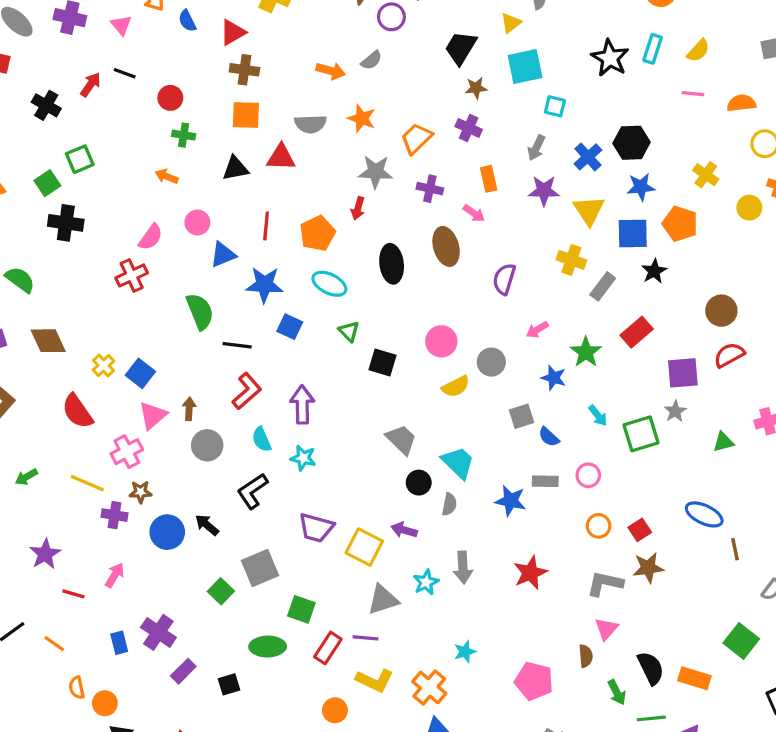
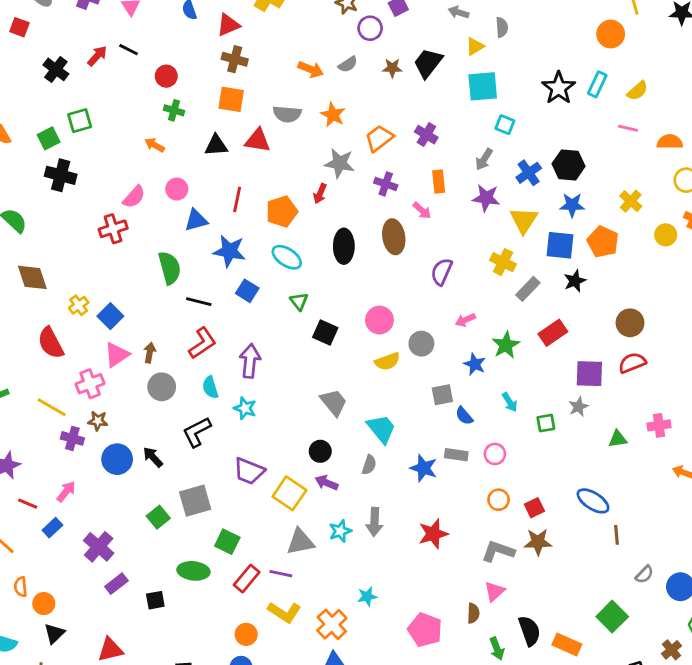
brown star: (476, 88) -> (392, 68), moved
green square: (641, 434) -> (546, 423), size x0.6
black circle: (419, 483) -> (320, 451), moved
blue rectangle: (119, 643) -> (52, 528), moved, turned 54

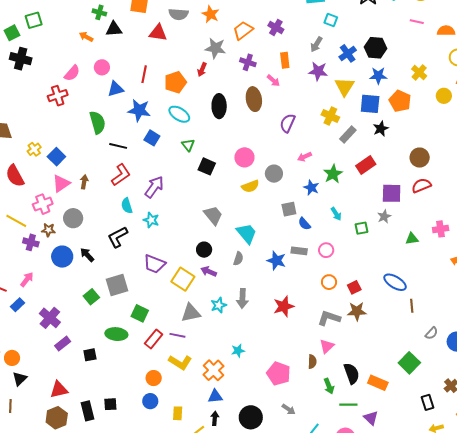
black triangle: (216, 145) -> (114, 29), moved
purple arrow: (250, 361) -> (154, 187), turned 30
gray circle: (162, 387) -> (73, 218), moved

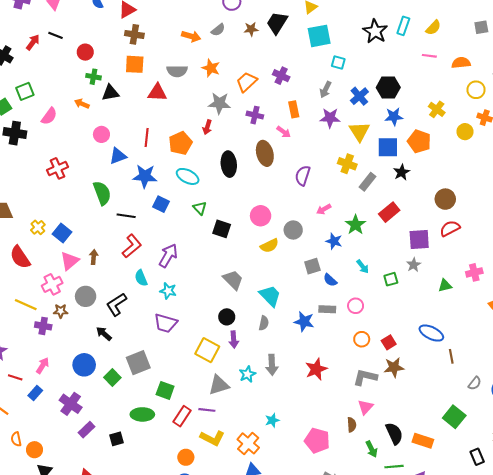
pink semicircle: (72, 73) -> (49, 116), moved
black L-shape: (118, 237) -> (116, 304), moved
blue circle: (62, 257) -> (84, 365), moved
purple trapezoid: (154, 264) -> (166, 323), moved
purple arrow: (209, 271) -> (234, 340), turned -112

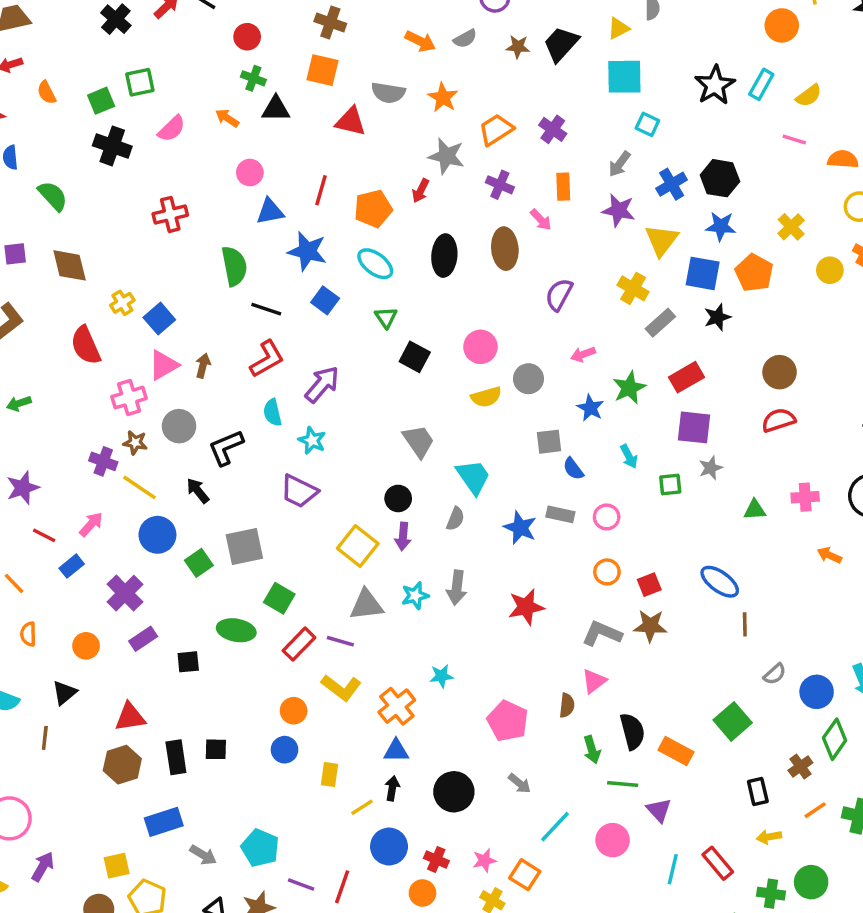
purple square: (419, 240) -> (694, 427), moved
yellow line: (26, 305) -> (140, 487), moved
orange circle: (34, 450) -> (86, 646), moved

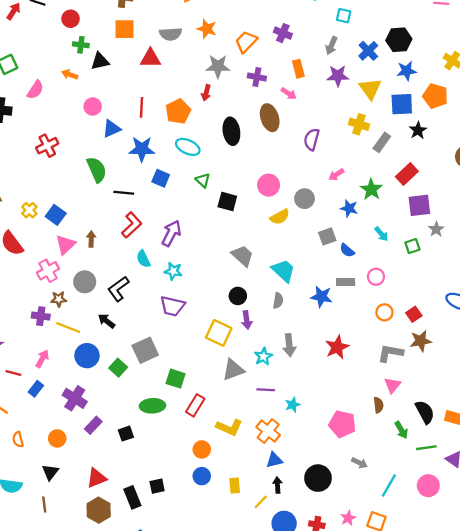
purple line: (340, 641) -> (266, 390), moved

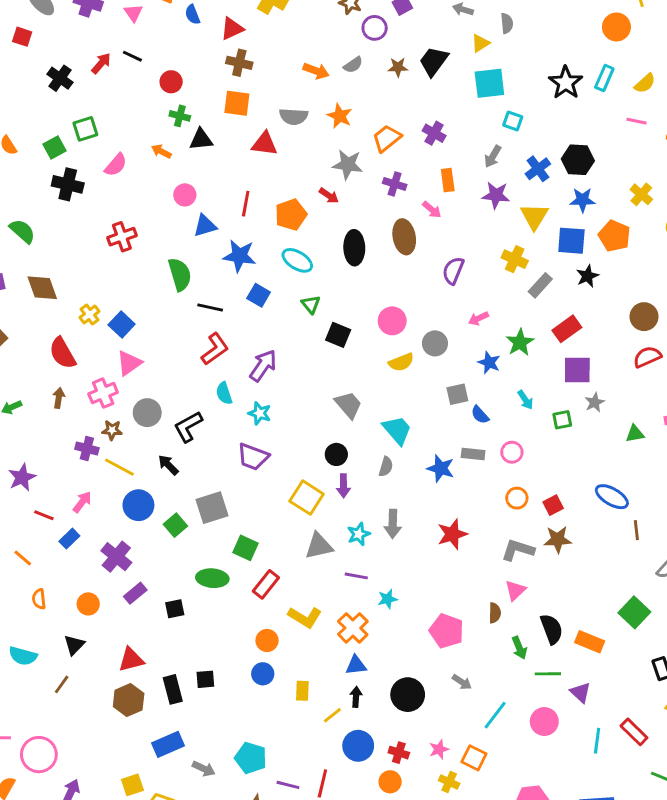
red arrow: (206, 93) -> (329, 196), turned -77
brown arrow: (91, 239) -> (59, 398), moved
brown line: (44, 504) -> (62, 684), turned 35

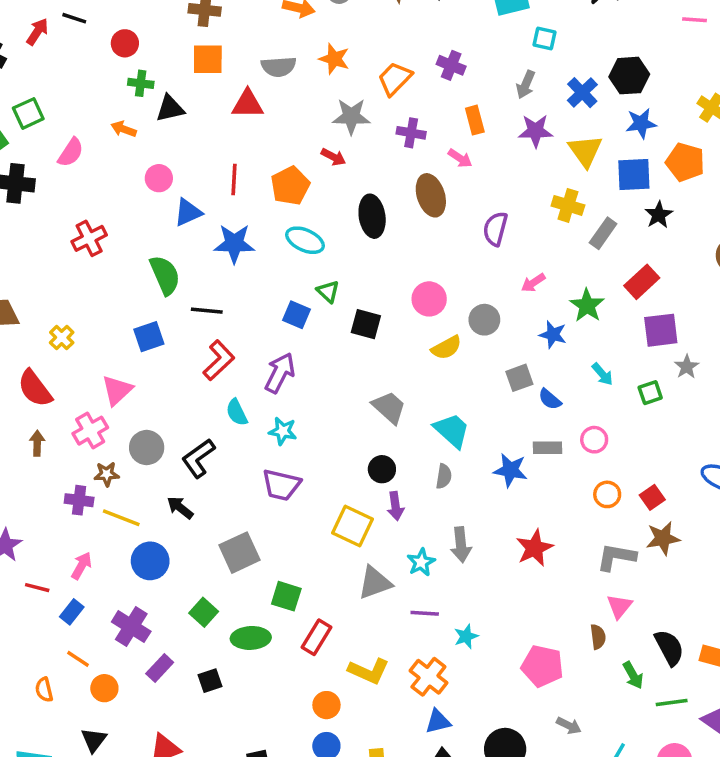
blue square: (259, 295) -> (296, 315), moved
blue square: (122, 325) -> (149, 337), moved, turned 35
green square: (175, 525) -> (204, 612), moved
orange line: (23, 558) -> (78, 659), moved

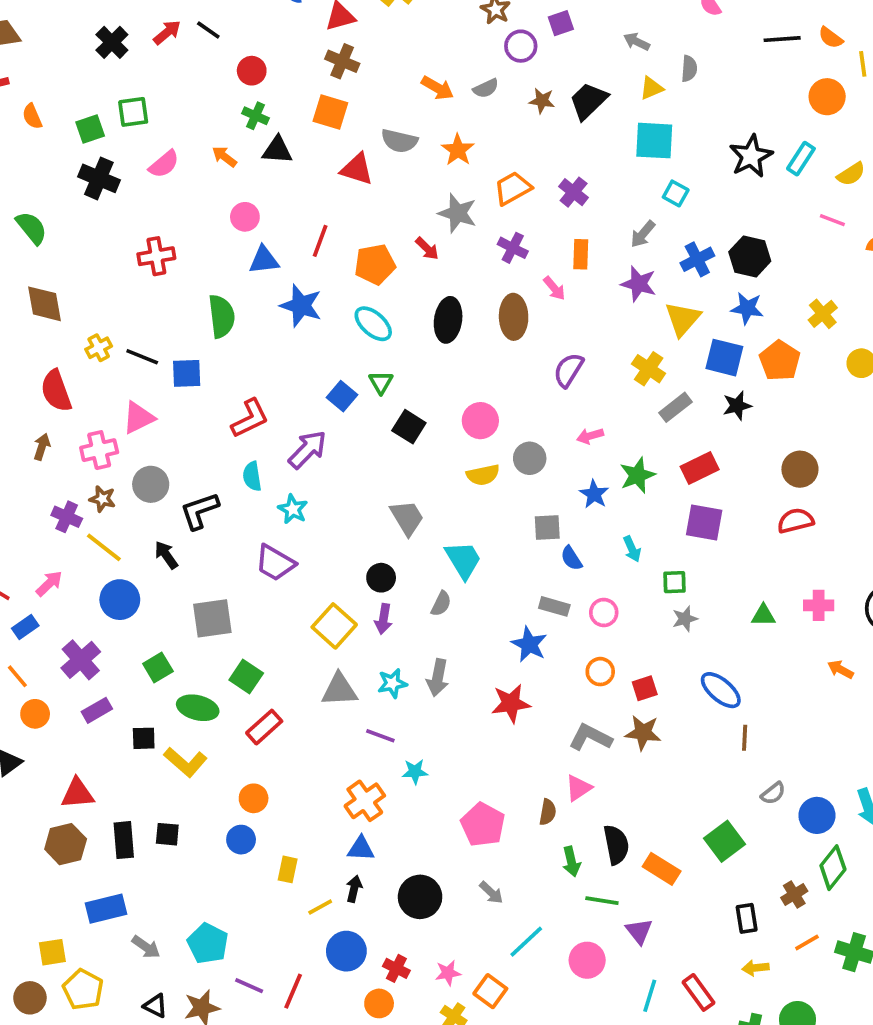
black line: (207, 311) -> (142, 357), moved
gray star: (687, 367) -> (685, 619), moved
blue star: (510, 470) -> (529, 644), moved
yellow L-shape: (369, 671) -> (185, 762), moved

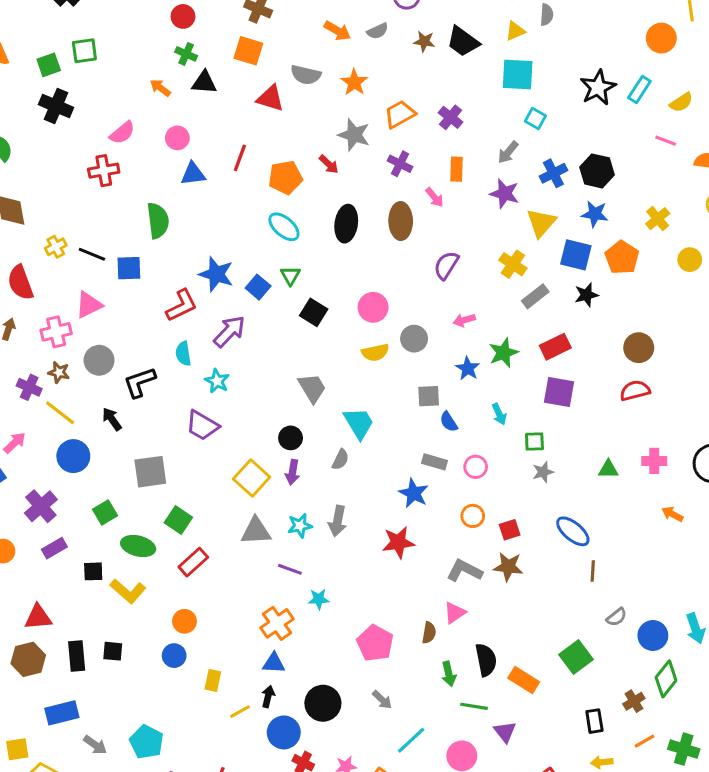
black trapezoid: (588, 101) -> (463, 42), turned -100
pink semicircle: (164, 164) -> (122, 133), moved
blue star: (301, 306) -> (216, 274), moved
blue circle: (346, 951) -> (284, 732), moved

